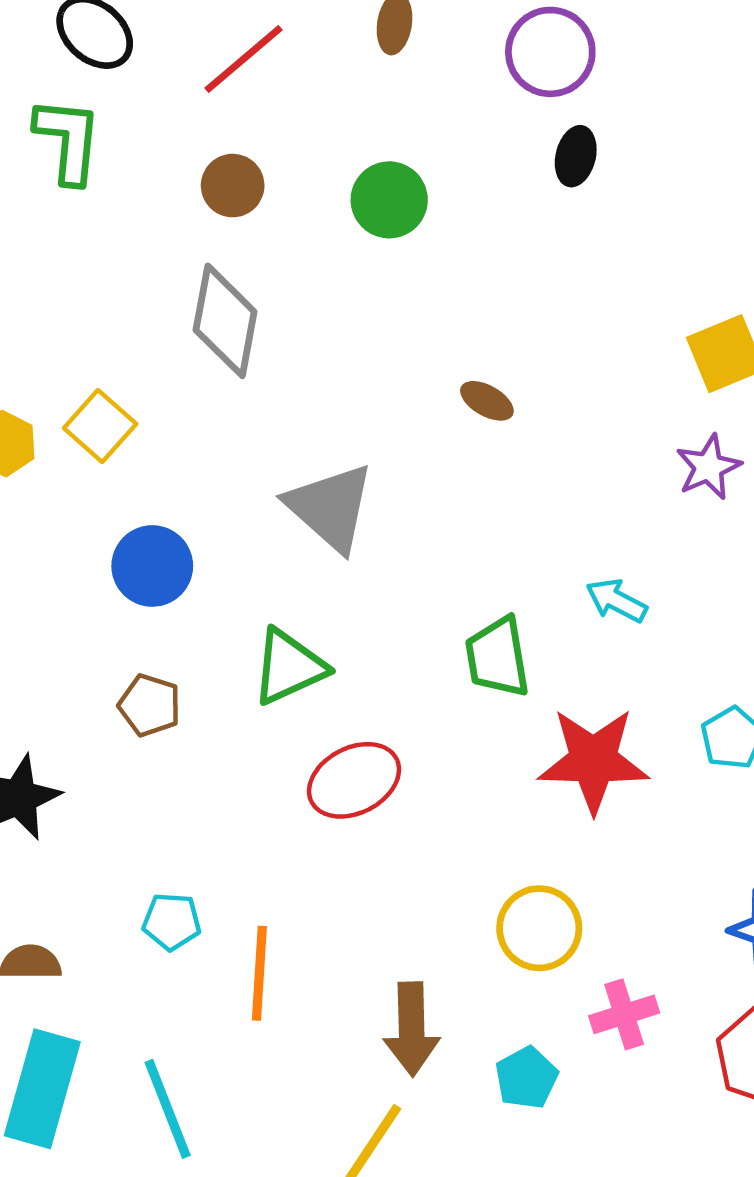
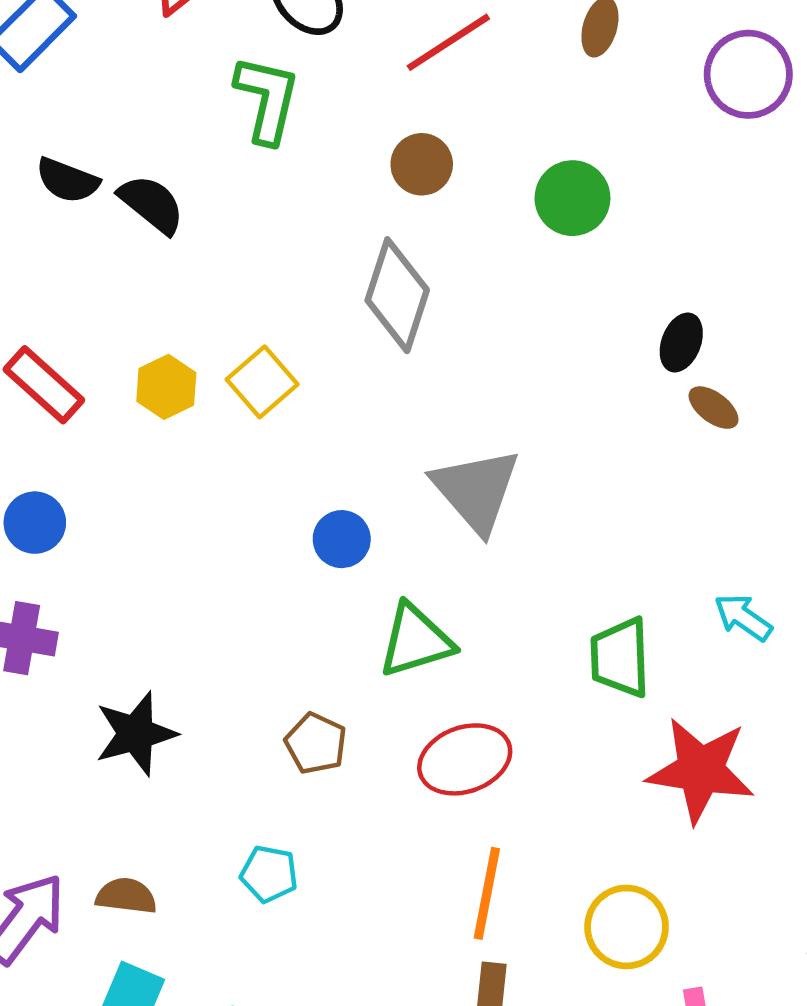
black ellipse: (576, 156) -> (681, 342), moved
brown ellipse: (487, 401) -> (714, 408), moved
blue circle: (152, 566) -> (342, 539), moved, size x0.7
brown pentagon: (150, 705) -> (316, 743), moved
orange line: (259, 973) -> (487, 893), moved

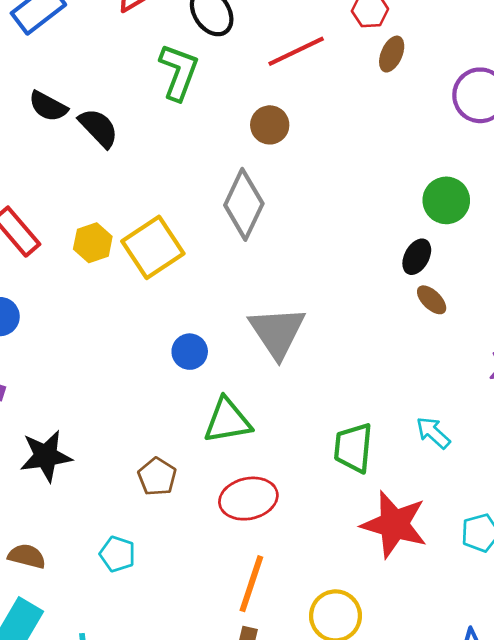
green circle: (572, 198) -> (446, 200), moved
yellow square: (262, 382) -> (153, 247), size x1.4

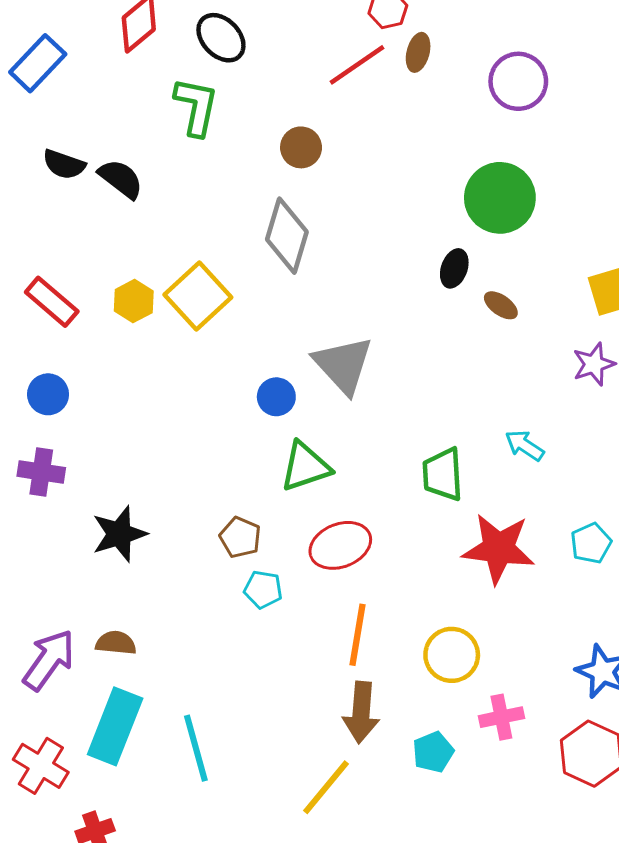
red line: (296, 51) -> (357, 65), moved
green circle: (446, 200) -> (500, 198), size x1.4
black ellipse: (417, 257) -> (454, 268), moved
blue circle: (190, 352) -> (276, 397), moved
cyan pentagon: (117, 554) -> (263, 589), moved

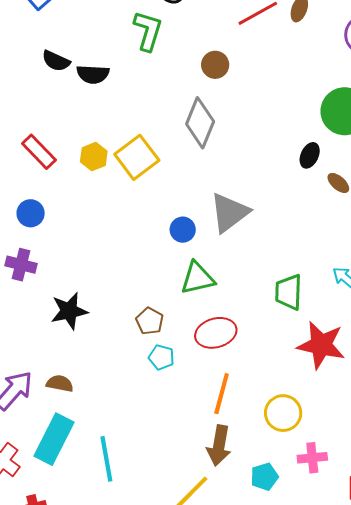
black semicircle: (121, 179) -> (93, 74), turned 140
gray triangle: (343, 365) -> (229, 213), turned 30

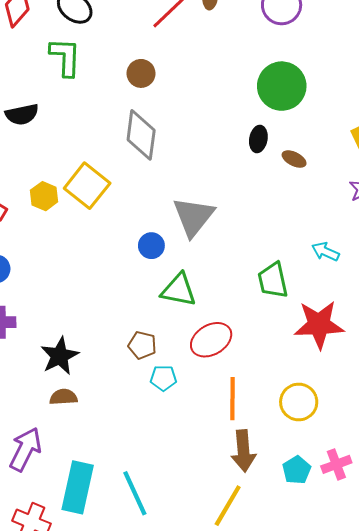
green triangle: (198, 278) -> (179, 290), turned 39
brown semicircle: (60, 383) -> (63, 397), moved
pink cross: (312, 458) -> (336, 464), moved

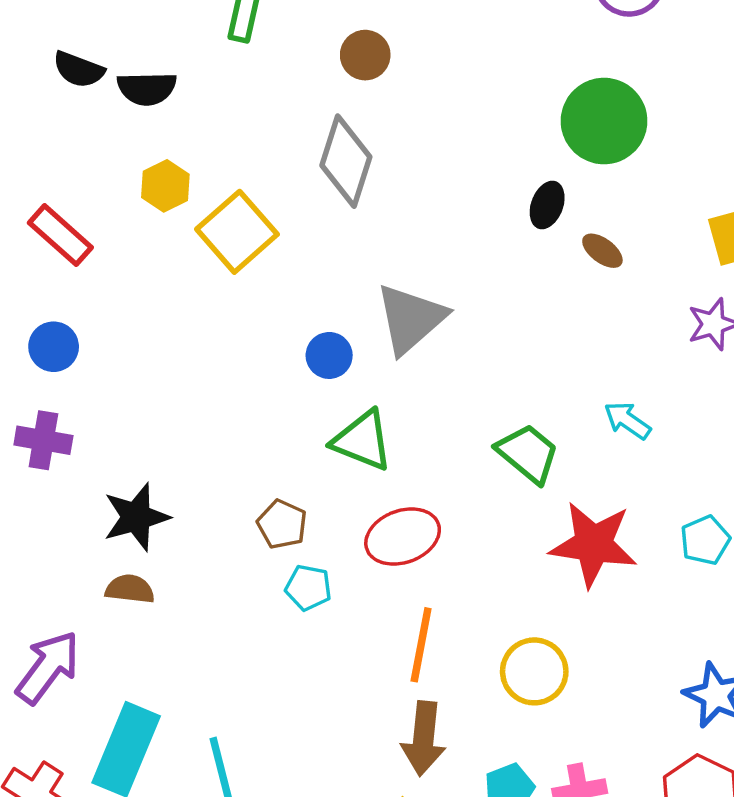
yellow hexagon: (44, 196) -> (165, 186), moved
green trapezoid: (273, 280) -> (528, 453), turned 132

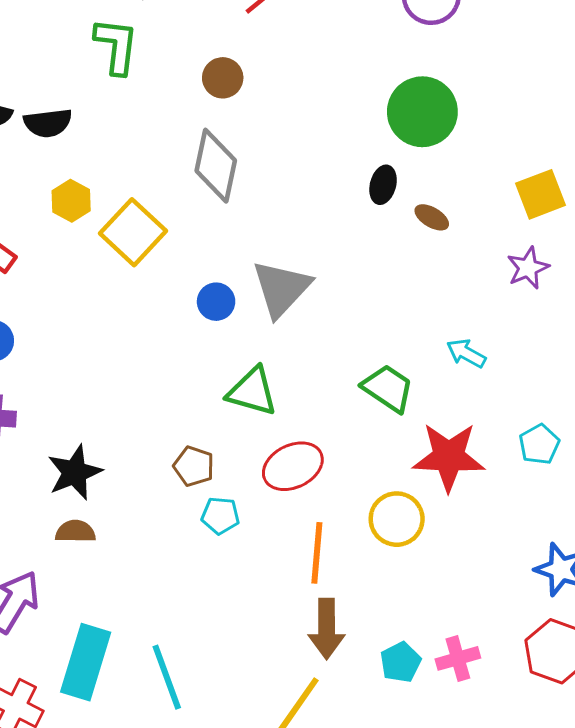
blue circle: (329, 355) -> (216, 302), moved
yellow circle: (534, 671) -> (397, 519), moved

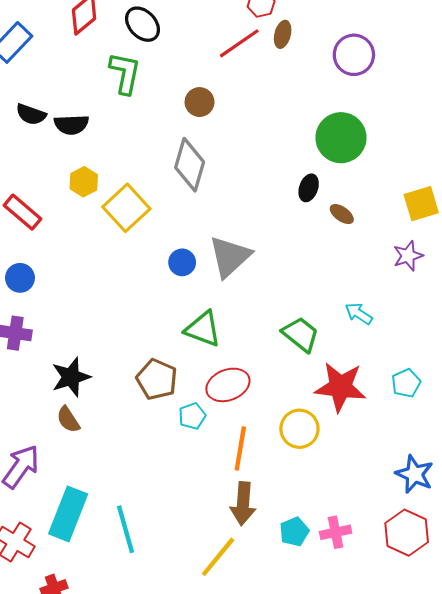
brown pentagon: (194, 466) -> (157, 379), size x1.4
cyan pentagon: (220, 516) -> (192, 416), moved, turned -30
brown semicircle: (75, 531) -> (68, 419), turned -128

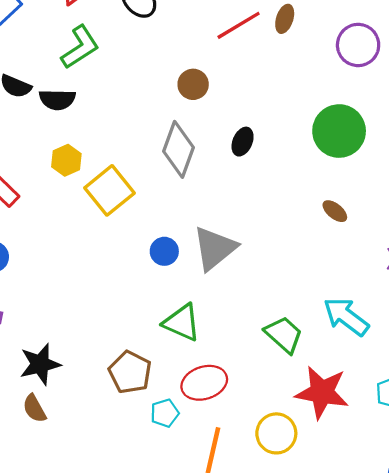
green L-shape: (125, 73) -> (80, 47), moved, turned 42
black ellipse: (309, 188) -> (243, 142), moved
cyan arrow: (359, 314) -> (346, 317), size x1.6

